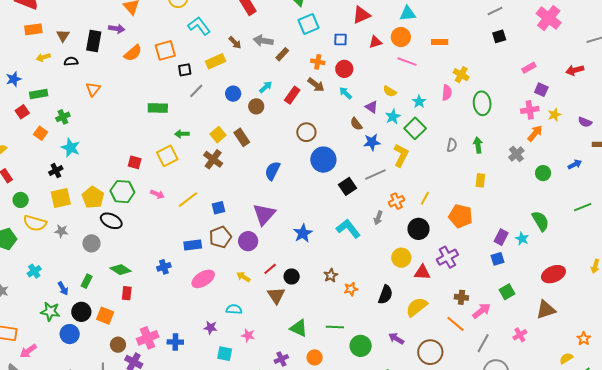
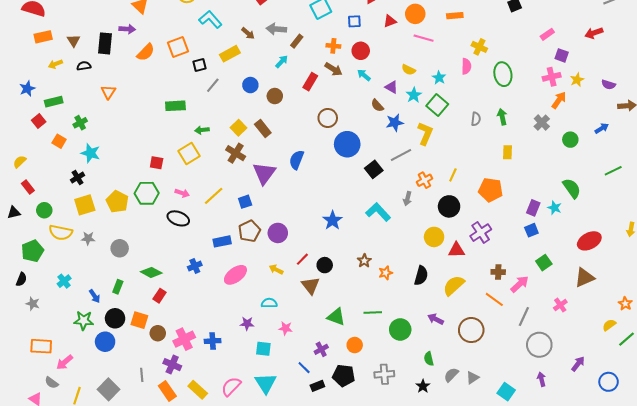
cyan arrow: (266, 87) -> (282, 61), moved
purple triangle: (264, 214) -> (264, 173), moved
black ellipse: (111, 221) -> (178, 218), moved
red rectangle: (127, 293) -> (160, 296), turned 32
brown circle: (118, 345) -> (158, 333), moved

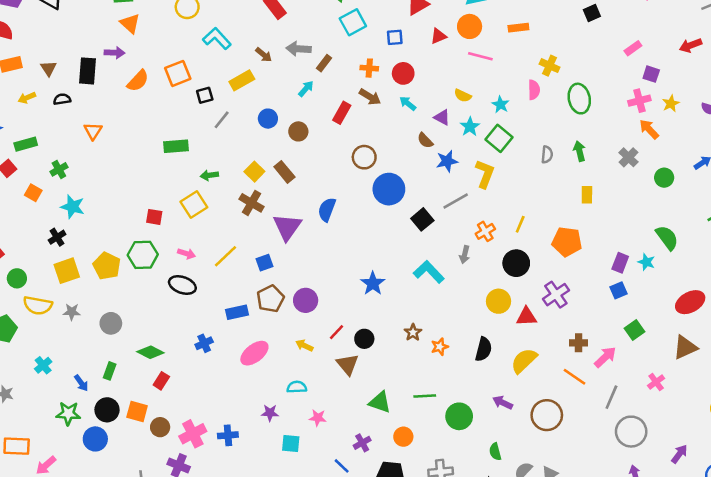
orange arrow: (559, 100) -> (649, 129), turned -78

